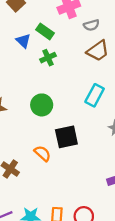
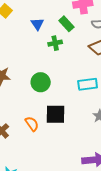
green rectangle: (45, 31) -> (66, 24), moved
cyan rectangle: (95, 95) -> (88, 84), turned 42

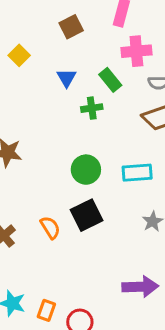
green circle: (41, 82) -> (86, 170), moved
black square: (56, 114) -> (87, 215), turned -30

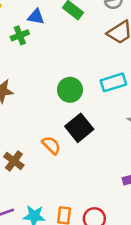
blue triangle: (67, 78) -> (36, 17), turned -36
green cross: (92, 108) -> (20, 35), moved

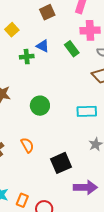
green circle: (70, 90) -> (40, 106), moved
black square: (79, 128) -> (61, 163), moved

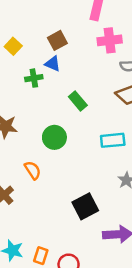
brown square: (47, 12) -> (57, 40), moved
green rectangle: (72, 49) -> (78, 101), moved
orange semicircle: (27, 145) -> (33, 170), moved

